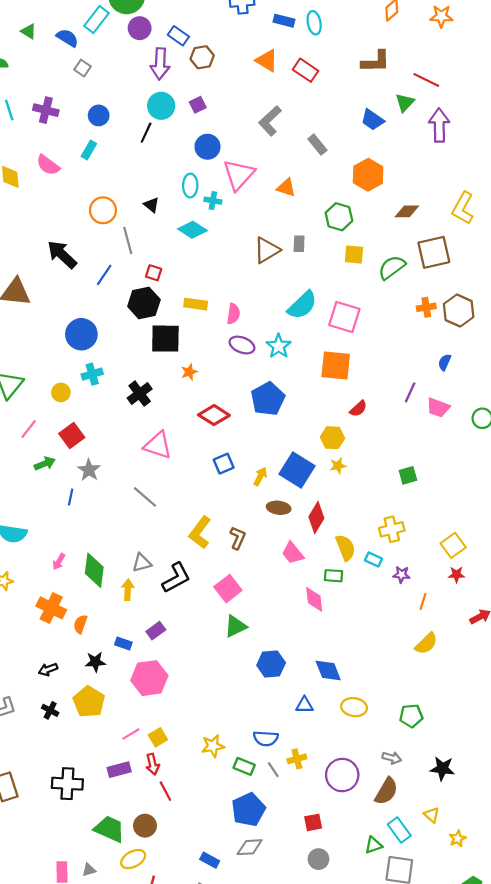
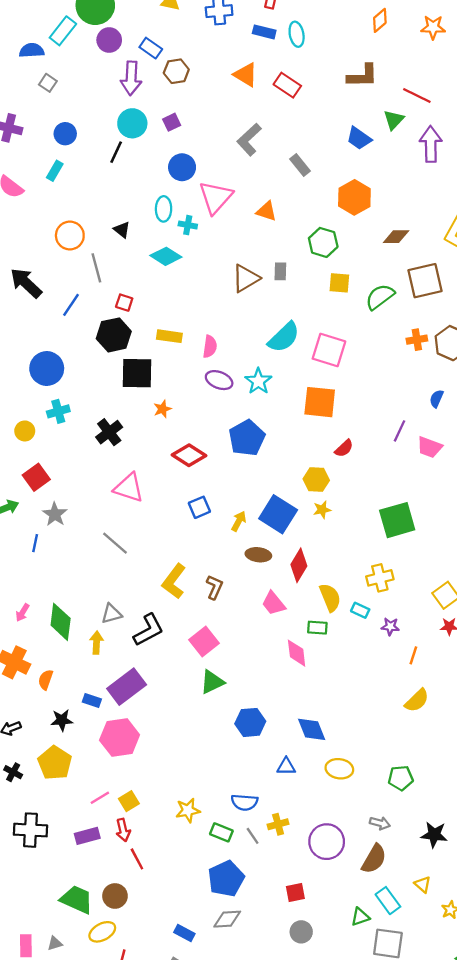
blue semicircle: (67, 38) -> (32, 50), turned -35
green square: (408, 475) -> (397, 520), size x1.8
purple rectangle: (156, 631) -> (127, 687), size x1.8
black cross: (67, 784) -> (31, 830), moved

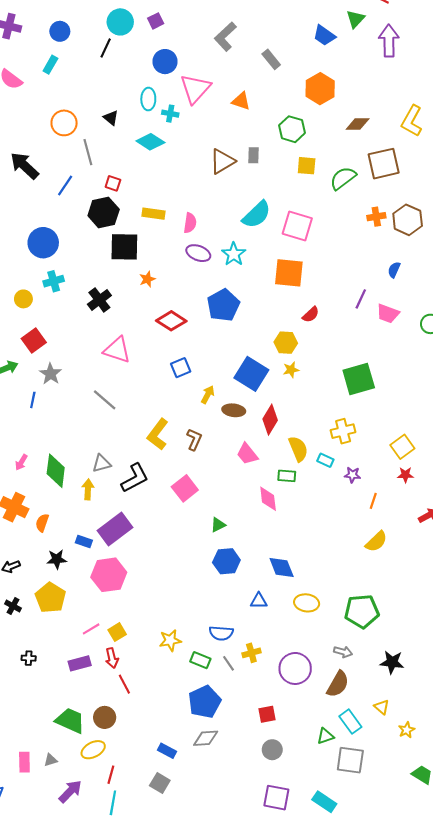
yellow arrow: (239, 521) -> (208, 395), moved
green triangle: (212, 682) -> (218, 525), moved, size x0.7
green pentagon: (401, 778) -> (362, 611), size x1.5
black cross: (31, 830) -> (29, 658), size x0.5

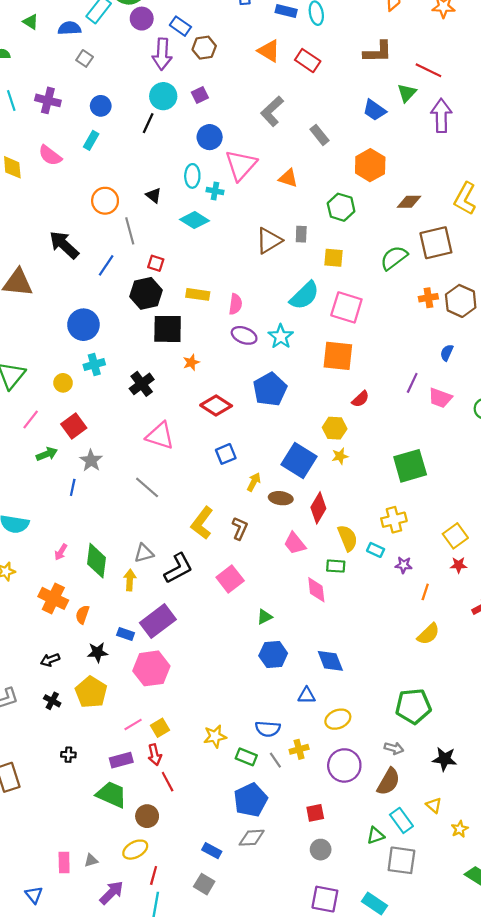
yellow square: (307, 166) -> (334, 258), moved
yellow ellipse: (307, 603) -> (338, 719), moved, turned -30
green trapezoid: (70, 721) -> (112, 795), moved

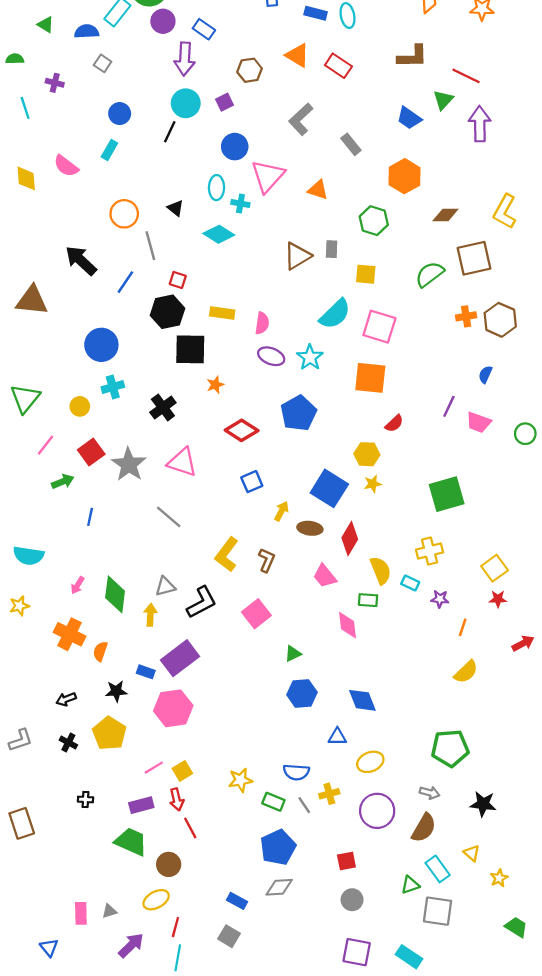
brown hexagon: (204, 48) -> (250, 70), moved
purple cross: (48, 100) -> (55, 83), moved, size x0.7
gray star: (91, 460) -> (129, 464), moved, size x1.4

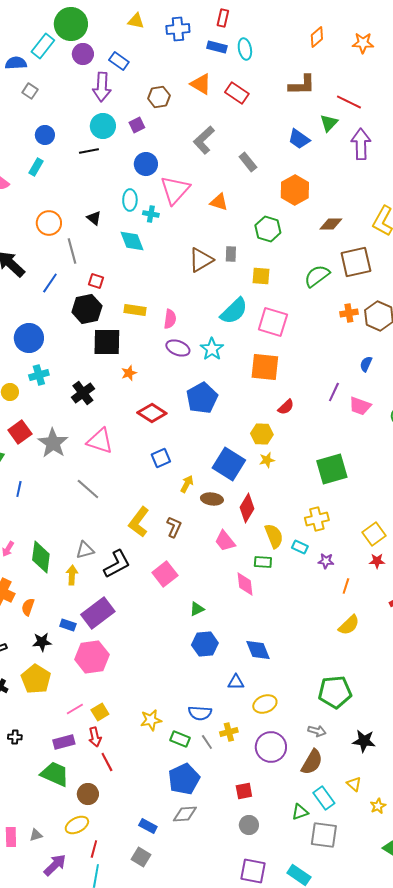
black line: (170, 132) -> (89, 151), turned 54
cyan diamond: (219, 234) -> (132, 241), turned 36

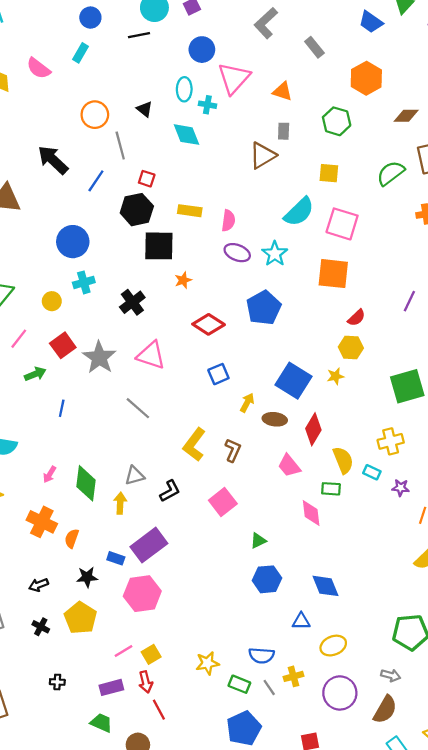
gray rectangle: (231, 254) -> (284, 131), moved
yellow hexagon: (262, 434) -> (351, 348), moved
black L-shape: (117, 564) -> (170, 491), size x0.7
green trapezoid: (55, 774) -> (101, 723), size x0.7

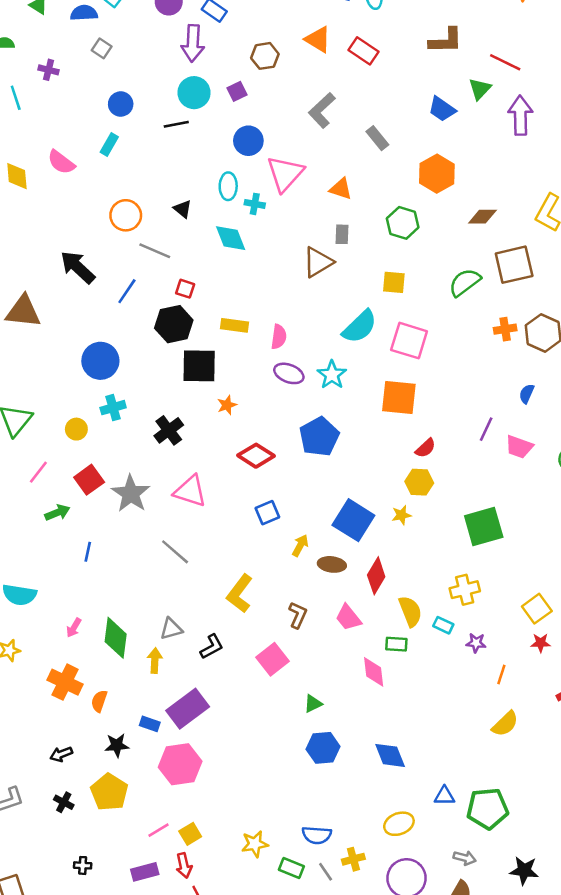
gray line: (120, 146) -> (155, 251), turned -52
brown L-shape: (233, 450) -> (298, 615), moved
blue triangle: (301, 621) -> (444, 796), moved

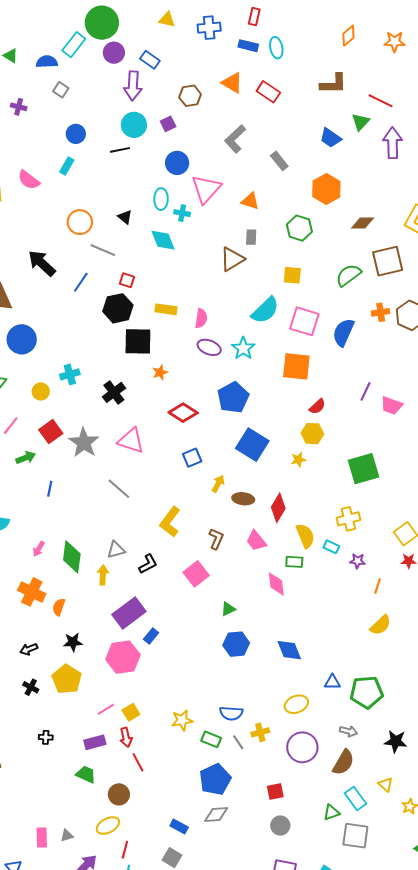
blue circle: (100, 361) -> (22, 339), moved
blue semicircle: (527, 394) -> (343, 332), moved, size x1.8
blue square: (353, 520) -> (252, 445), moved
blue rectangle: (150, 724) -> (151, 636), moved, turned -70

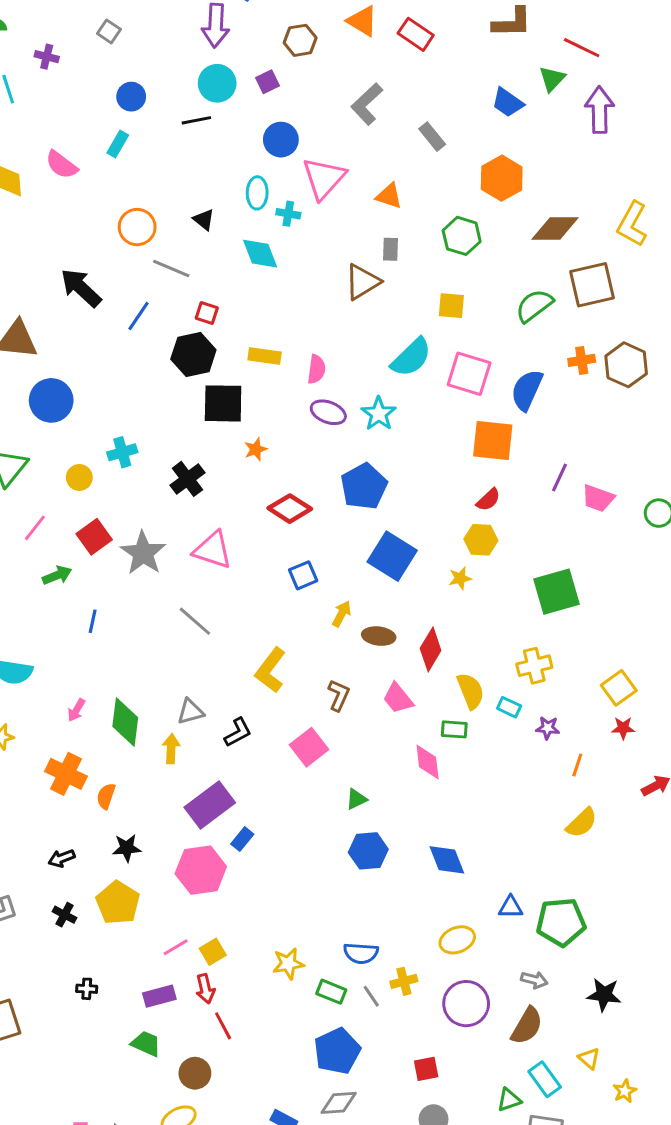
brown diamond: (362, 223) -> (555, 229), size x1.4
orange square: (296, 366) -> (493, 440), moved

